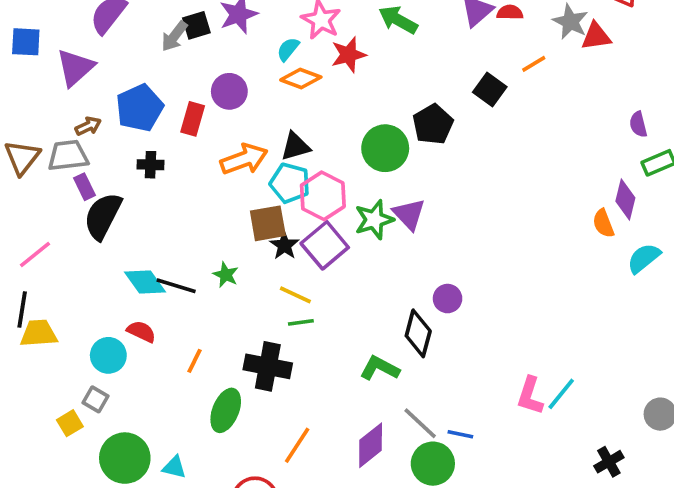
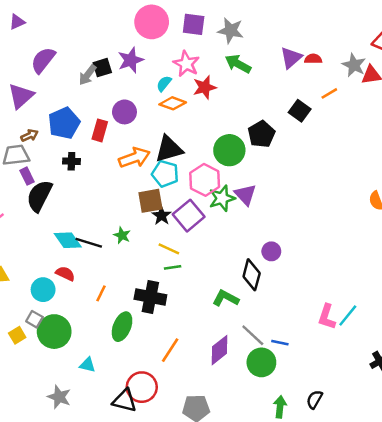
black triangle: (295, 146) -> (169, 149), size x1.4
pink hexagon: (323, 196) -> (205, 180), moved
green circle: (125, 458) -> (54, 332), moved

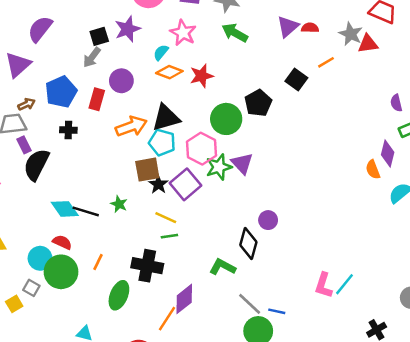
gray arrow: (87, 75) -> (92, 57), moved
red star: (205, 87) -> (202, 76), moved
green circle: (54, 332) -> (61, 272), moved
purple diamond: (219, 350) -> (184, 299), moved

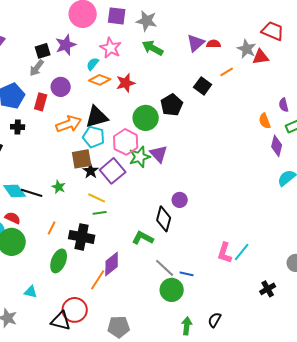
orange semicircle: (373, 170) -> (265, 121), moved
orange line: (98, 262) -> (52, 228), moved

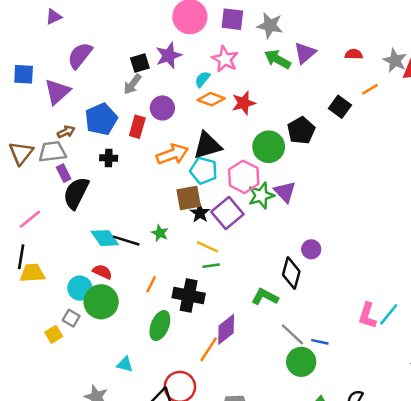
purple triangle: (196, 43) -> (305, 53), moved

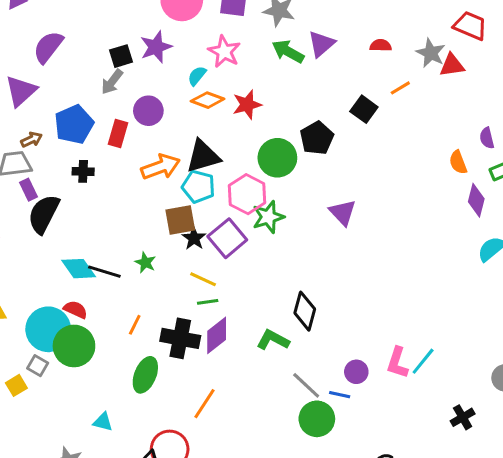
purple triangle: (285, 192) -> (343, 212), moved
purple circle: (311, 249) -> (356, 372), moved
cyan circle: (80, 288) -> (48, 329), size x1.5
purple diamond: (226, 329) -> (217, 335), moved

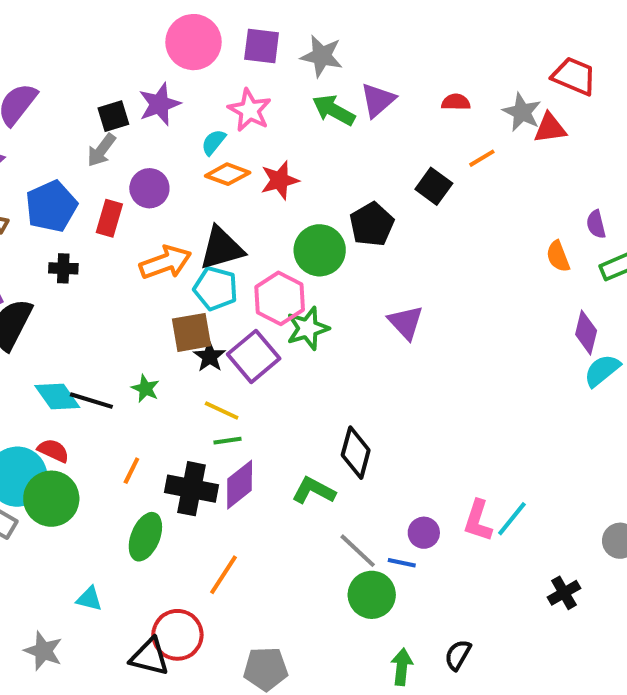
purple diamond: (476, 200) -> (586, 332), moved

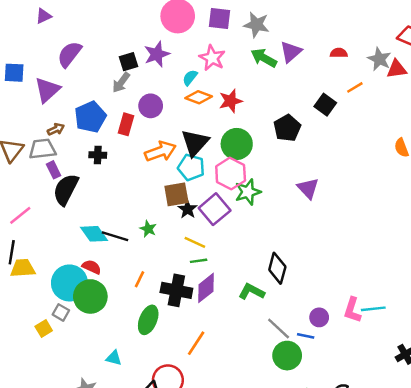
black triangle: (222, 248) -> (195, 143), turned -32
green circle: (320, 250) -> (237, 144), moved
cyan line: (512, 519) -> (373, 309), turned 45

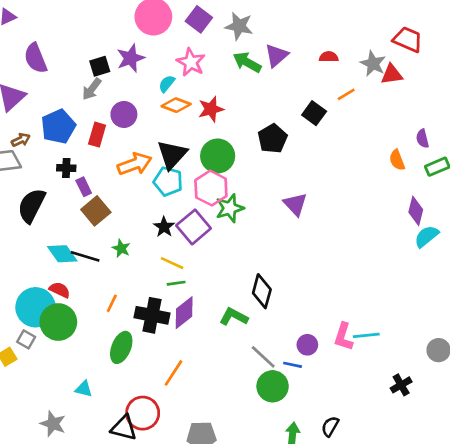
purple square: (220, 19) -> (199, 19), turned 30
purple semicircle: (69, 54) -> (36, 58), turned -60
purple rectangle: (53, 170) -> (84, 187), moved
brown square: (176, 194) -> (96, 211), moved, turned -30

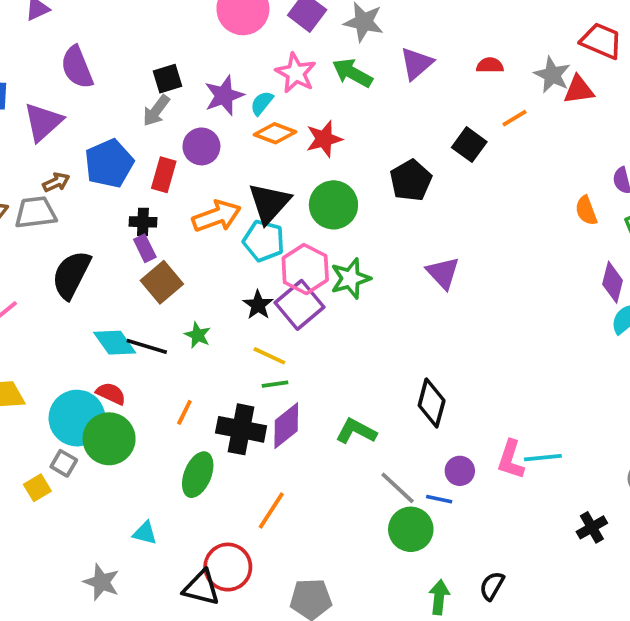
purple star: (131, 58) -> (224, 96), moved
green arrow: (247, 62) -> (352, 73), moved
black cross: (66, 168) -> (143, 222), moved
pink hexagon: (211, 188) -> (305, 269), moved
black diamond: (262, 291) -> (432, 403), moved

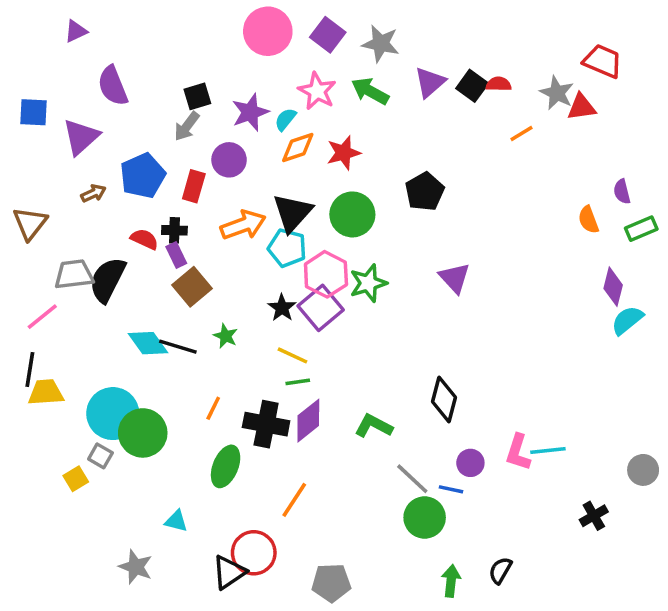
orange diamond: (275, 133) -> (298, 148), turned -39
black square: (469, 145) -> (472, 86), moved
gray trapezoid: (35, 212) -> (74, 274), moved
red semicircle: (111, 394) -> (144, 239), moved
black triangle: (201, 588) -> (229, 572), turned -48

